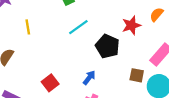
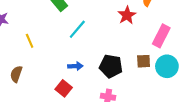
black pentagon: (107, 46) -> (111, 66), moved
blue arrow: (89, 78) -> (75, 66), moved, turned 64

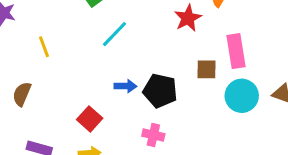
pink rectangle: (161, 36) -> (236, 51), turned -40
brown square: (144, 61) -> (207, 69), moved
blue arrow: (75, 66) -> (126, 86), moved

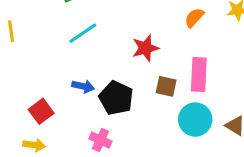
red star: (188, 18) -> (145, 48), moved

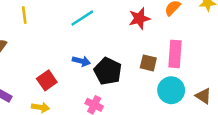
red star: (145, 48) -> (139, 18), moved

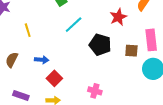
blue arrow: (81, 61) -> (42, 60), moved
black pentagon: (108, 71) -> (100, 45), moved

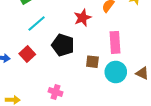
brown square: (131, 51) -> (92, 62), moved
red square: (54, 78) -> (27, 54), moved

